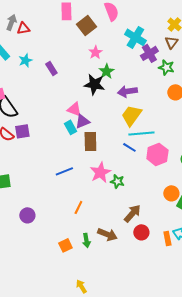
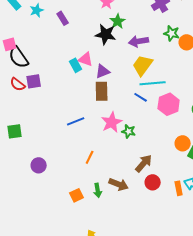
green star: (166, 67) -> (172, 33), moved
purple triangle: (82, 121) -> (103, 71), moved
cyan rectangle: (70, 127) -> (76, 65), moved

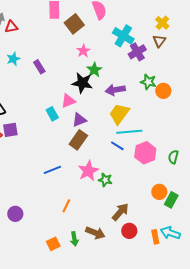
pink triangle: (86, 59) -> (68, 101), moved, turned -42
brown rectangle: (102, 91) -> (78, 140), turned 36

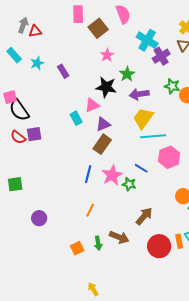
green star: (94, 70) -> (127, 74), moved
blue line: (117, 146) -> (141, 168), moved
blue line: (52, 170) -> (88, 174), moved, turned -54
red circle: (129, 231) -> (159, 246), moved, size x1.5

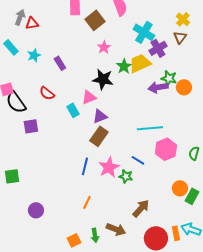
purple arrow: (139, 94) -> (158, 87), moved
yellow trapezoid: (143, 118) -> (140, 63), moved, turned 30
red semicircle: (18, 137) -> (47, 93), moved

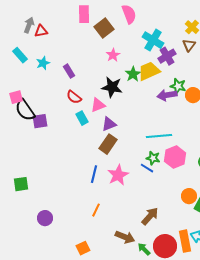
red semicircle: (47, 93) -> (74, 97), moved
purple square: (31, 126) -> (40, 121), moved
green star: (126, 176) -> (153, 158), moved
orange rectangle: (176, 233) -> (185, 241), size x1.5
green arrow: (95, 235) -> (144, 249), moved, turned 144

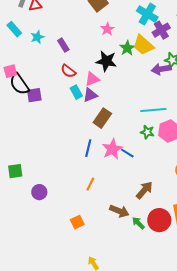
yellow trapezoid: (149, 71) -> (143, 45), turned -115
purple triangle: (109, 124) -> (90, 95), moved
blue line: (147, 168) -> (127, 153), moved
green square: (21, 184) -> (15, 171), moved

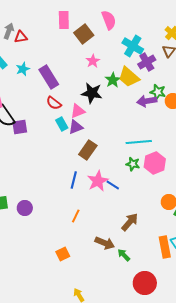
purple rectangle: (63, 45) -> (49, 77), size x1.6
purple circle: (39, 192) -> (25, 208), moved
red circle: (159, 220) -> (145, 283), moved

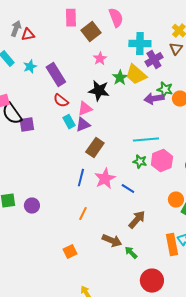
cyan cross: (133, 46) -> (140, 44), turned -30
blue line: (113, 185) -> (128, 189), moved

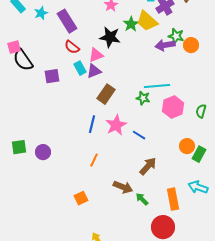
purple square: (27, 125) -> (52, 76), moved
green star: (140, 162) -> (143, 98), moved
orange rectangle: (172, 245) -> (173, 199), moved

